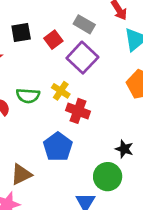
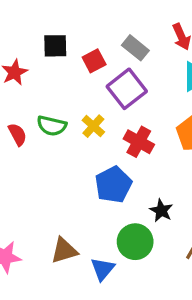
red cross: (78, 111) -> (139, 142), moved
blue pentagon: (58, 147) -> (113, 185), moved
brown triangle: (21, 174) -> (64, 251), moved

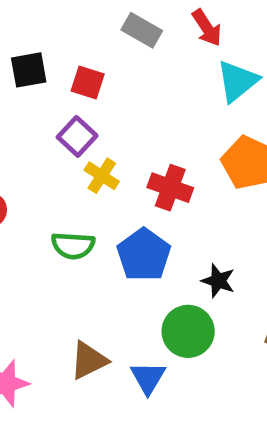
gray rectangle: (135, 48) -> (142, 30), moved
red square: (94, 61) -> (88, 83), turned -35
purple square: (127, 89) -> (77, 136), moved, size x0.7
green semicircle: (52, 126) -> (73, 246), moved

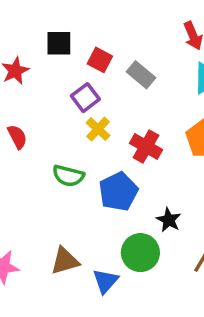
gray rectangle: (142, 30) -> (141, 75), moved

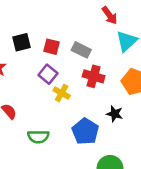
red cross: (146, 146) -> (94, 76), moved
green semicircle: (68, 176) -> (38, 137), moved
black star: (169, 220) -> (115, 114), moved

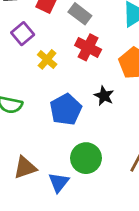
purple square: (48, 74) -> (23, 34), moved

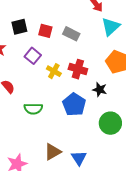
red cross: (88, 47) -> (78, 69), moved
green circle: (86, 158) -> (110, 123), moved

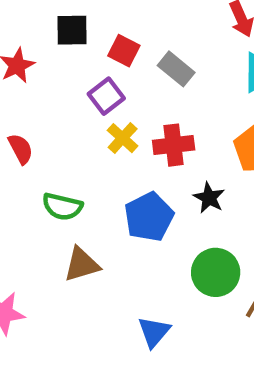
purple square: (33, 56) -> (106, 96), moved
red cross: (78, 69) -> (174, 145), turned -36
brown triangle: (53, 152) -> (82, 264), moved
blue triangle: (79, 158) -> (154, 332), moved

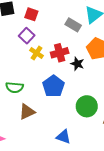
gray rectangle: (176, 69) -> (73, 25), moved
black star: (209, 198) -> (77, 64), moved
blue triangle: (154, 332) -> (63, 137), turned -42

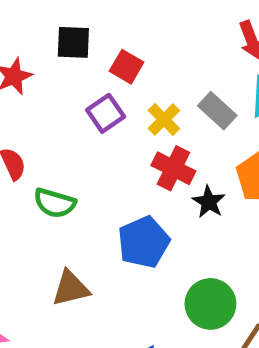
yellow cross: (37, 53) -> (164, 119), moved
red cross: (60, 53) -> (173, 168), turned 30
green semicircle: (15, 87) -> (55, 203), moved

